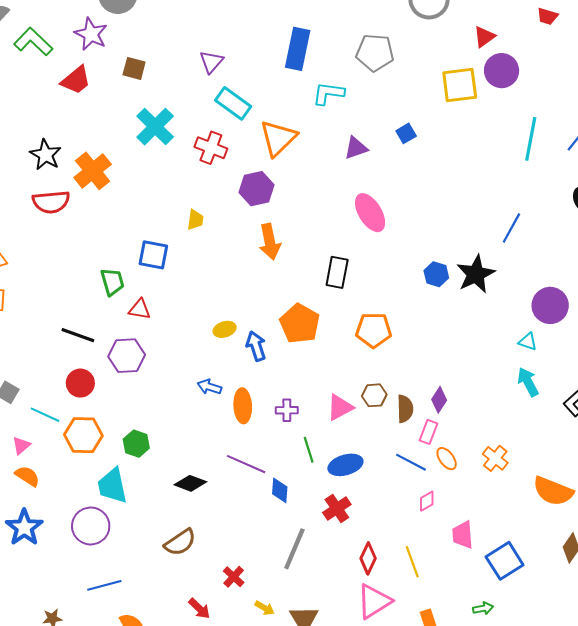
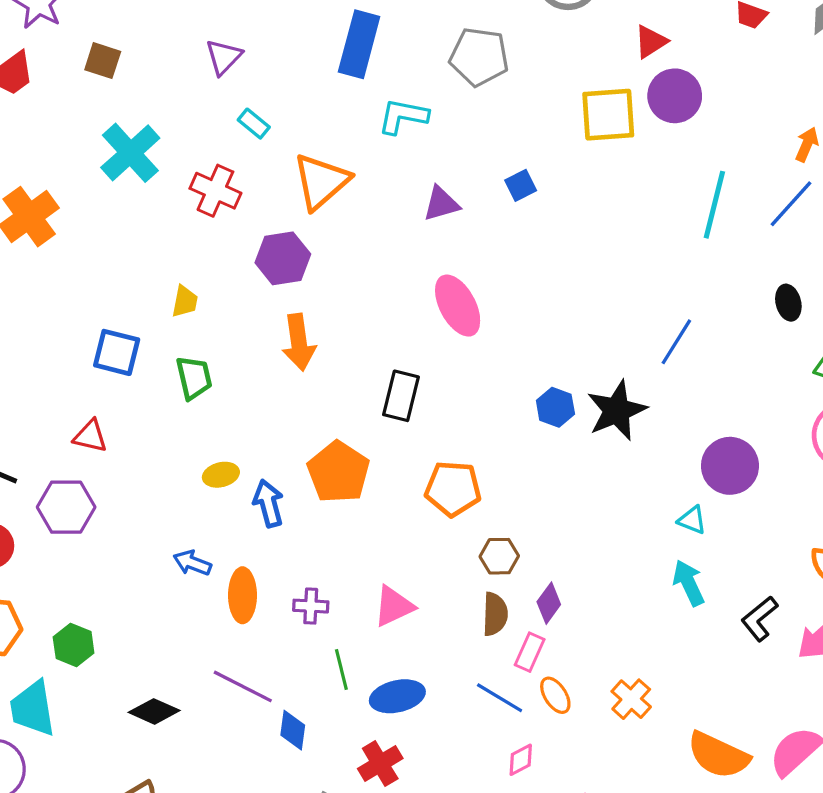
cyan rectangle: (233, 103) -> (254, 124), size x0.6
green trapezoid: (112, 282) -> (194, 378), moved
brown hexagon: (374, 395) -> (499, 556), moved

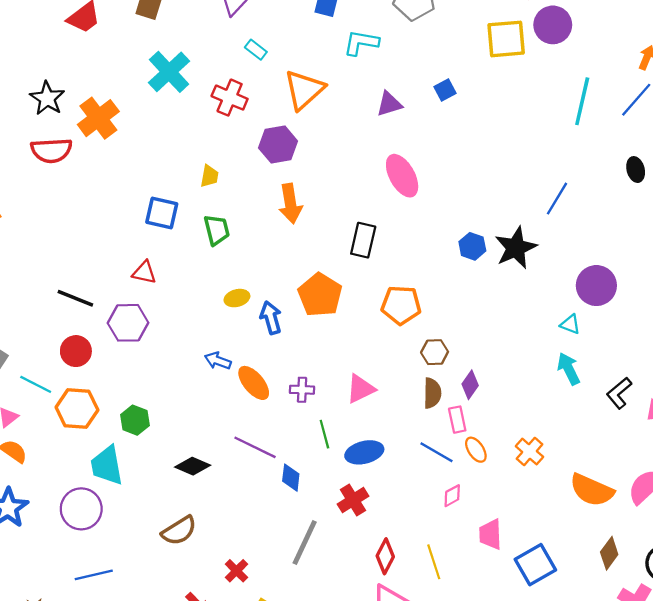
orange ellipse: (242, 595) -> (254, 383), turned -39
pink rectangle: (530, 652) -> (457, 420), turned -35

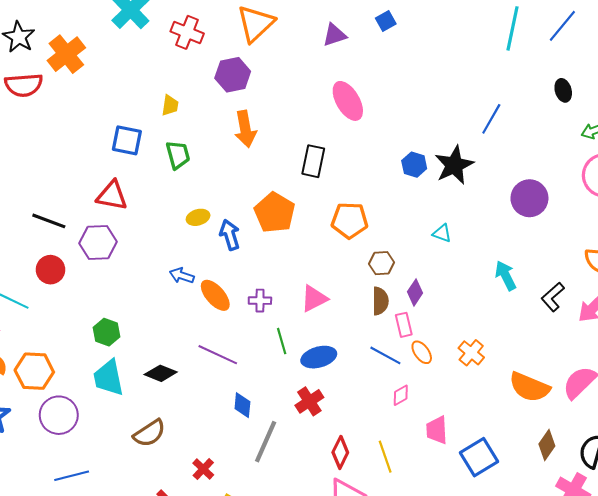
red triangle: (144, 272) -> (112, 196), size x1.4
cyan triangle: (570, 324) -> (442, 233), moved
orange hexagon: (77, 409) -> (34, 371), moved
cyan trapezoid: (107, 465) -> (108, 378), moved
blue diamond: (291, 478) -> (242, 405), moved

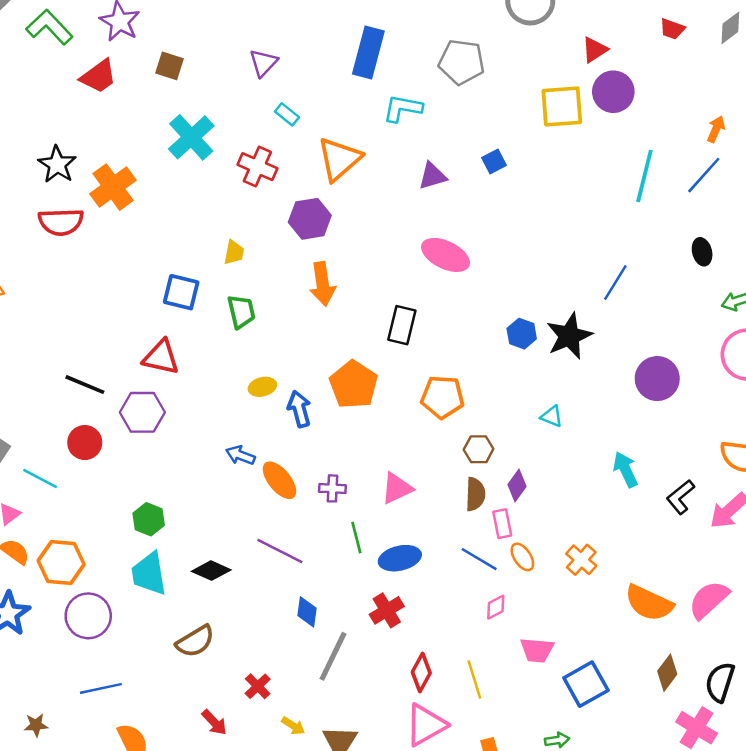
pink ellipse: (348, 101) -> (446, 255), turned -36
pink trapezoid: (437, 430) -> (537, 650), turned -84

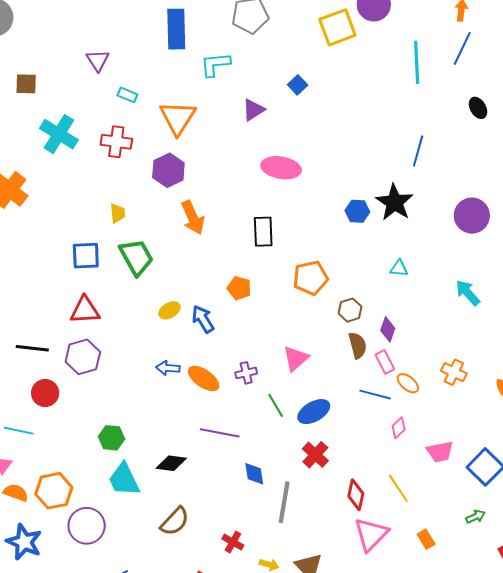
green trapezoid: (241, 312) -> (136, 257), size x1.4
orange pentagon: (354, 385) -> (239, 288), size x0.6

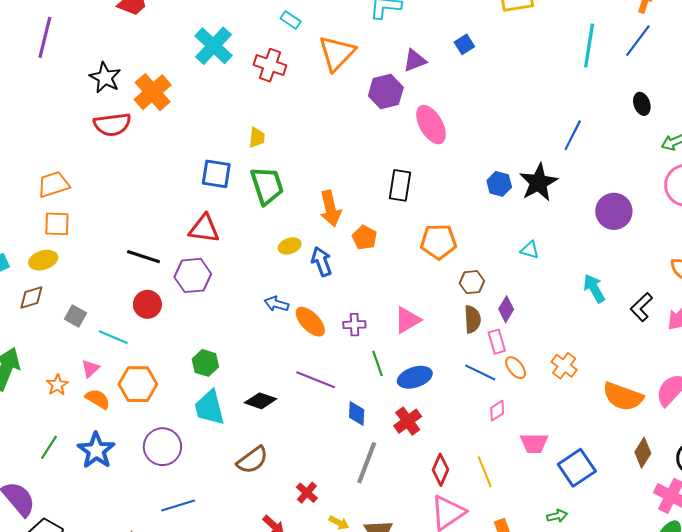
pink ellipse: (281, 168) -> (431, 125), turned 39
purple hexagon: (168, 170) -> (386, 92), moved
orange arrow: (193, 218) -> (330, 208), moved
blue diamond: (254, 474) -> (357, 414), moved
orange hexagon: (54, 491) -> (138, 384), moved

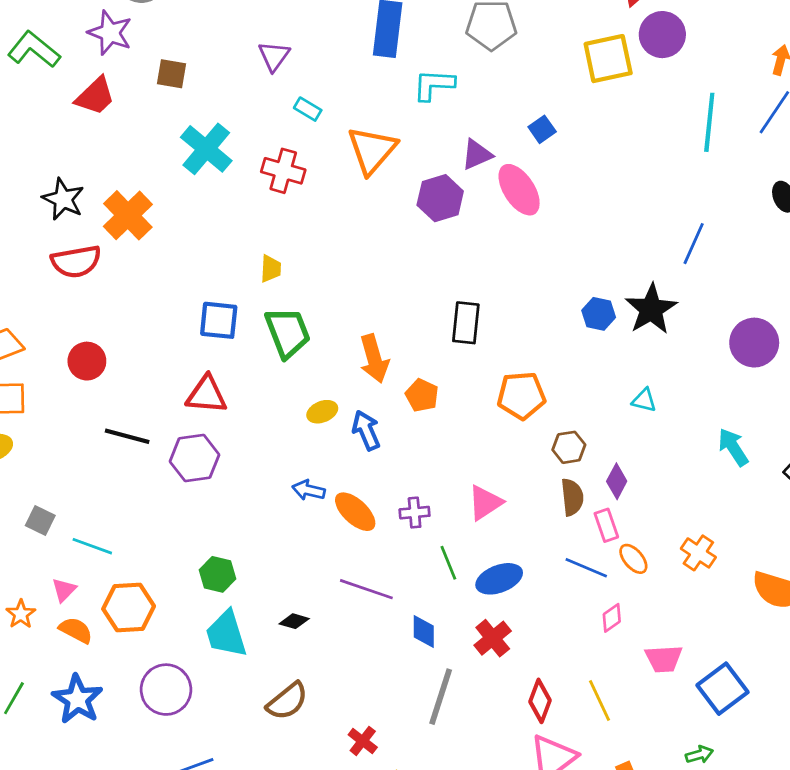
pink ellipse: (431, 125) -> (519, 190), moved
red circle: (147, 304) -> (87, 361), moved
black diamond: (261, 401) -> (294, 621), size x0.7

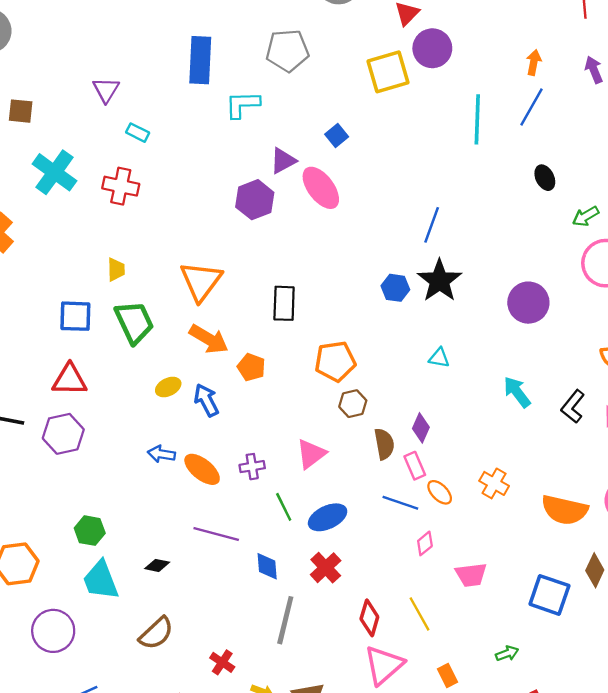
orange triangle: (372, 150) -> (201, 281), moved
blue line: (694, 244) -> (432, 225), moved
orange arrow: (374, 359) -> (209, 339), turned -39
brown hexagon: (569, 447) -> (353, 404), moved
blue square: (722, 689) -> (549, 595), moved, turned -30

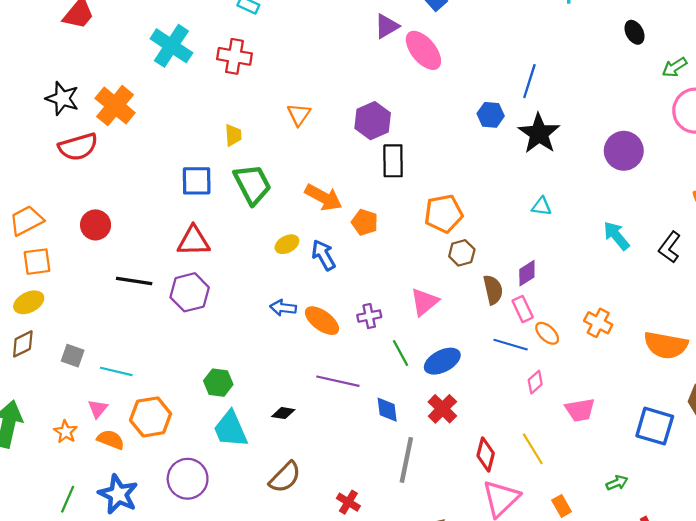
purple hexagon: (255, 200) -> (373, 121), moved
orange triangle: (201, 281) -> (299, 114), moved, size x0.6
blue hexagon: (395, 288) -> (491, 115), moved
purple diamond: (421, 428) -> (527, 273), turned 36

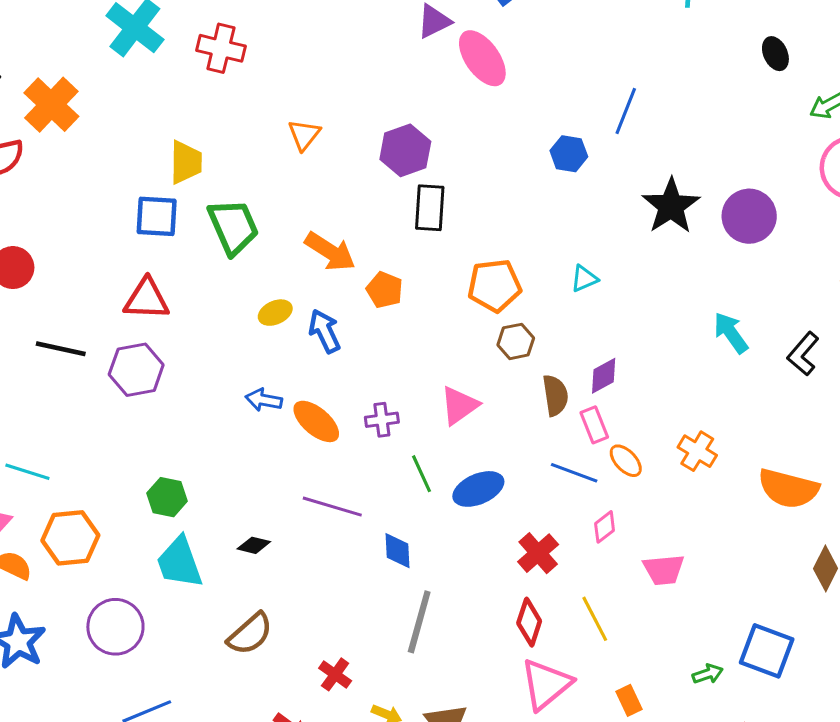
black star: (539, 133) -> (671, 206), moved
yellow trapezoid: (233, 135) -> (186, 162), moved, size x1.4
cyan triangle: (542, 206) -> (584, 279), moved, turned -35
red cross: (442, 409) -> (538, 553), moved
blue square: (655, 426) -> (767, 651), moved

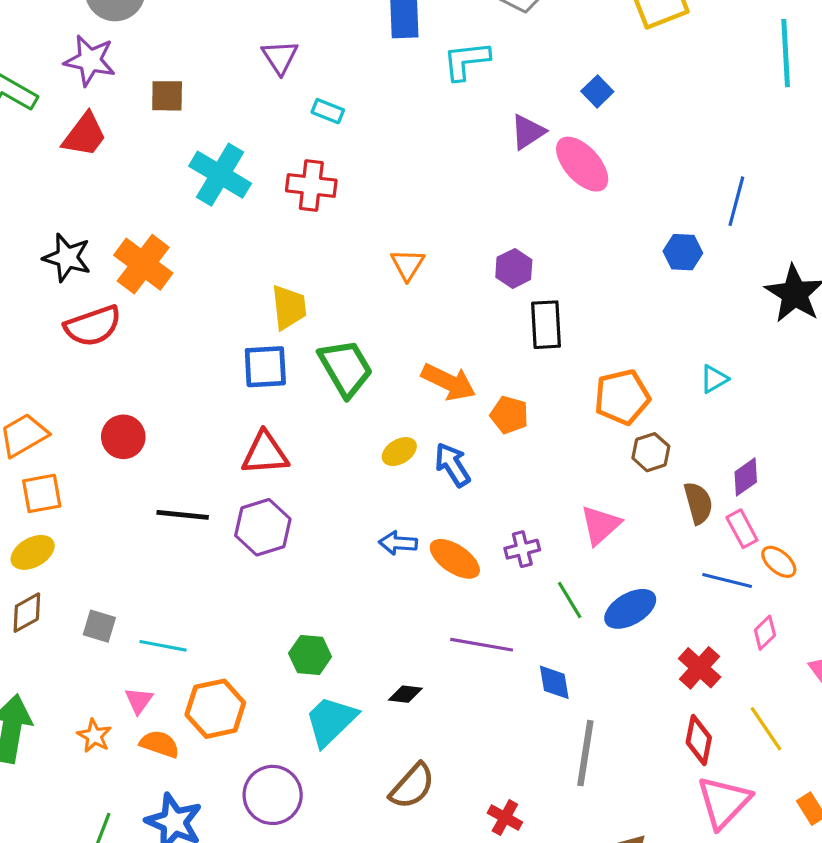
purple hexagon: (405, 150) -> (514, 268), size x0.7
cyan trapezoid: (179, 562) -> (331, 721), turned 72

